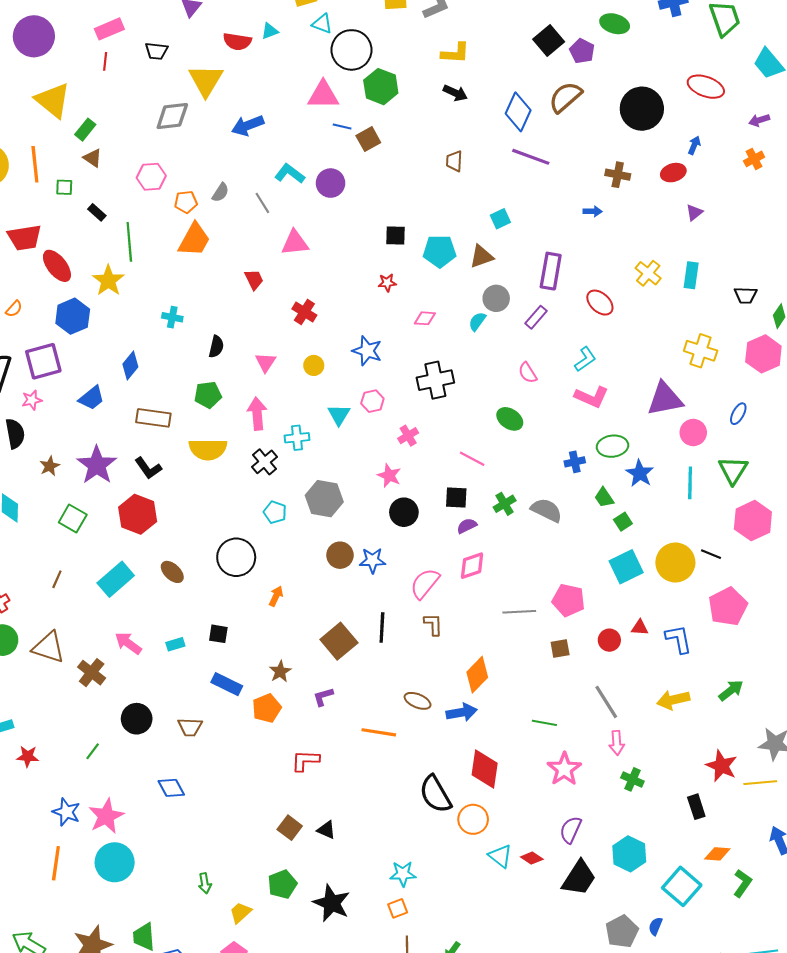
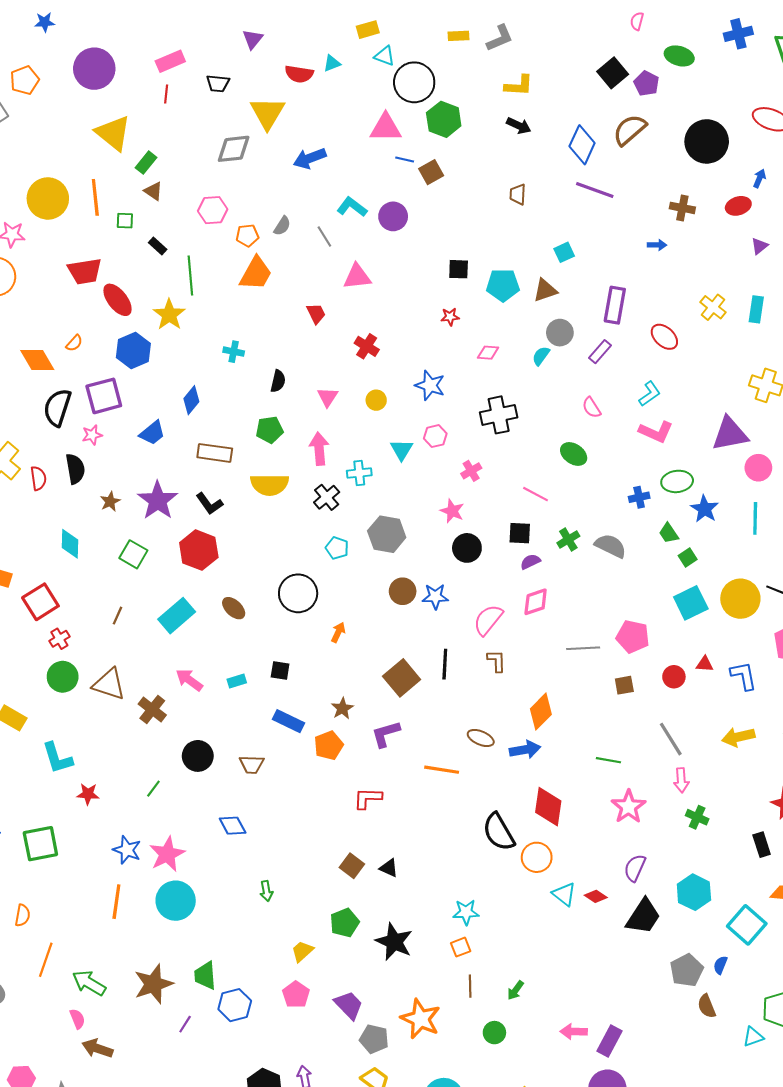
purple L-shape: (323, 697) -> (386, 734), size x1.4
green arrow: (205, 883) -> (266, 891), moved

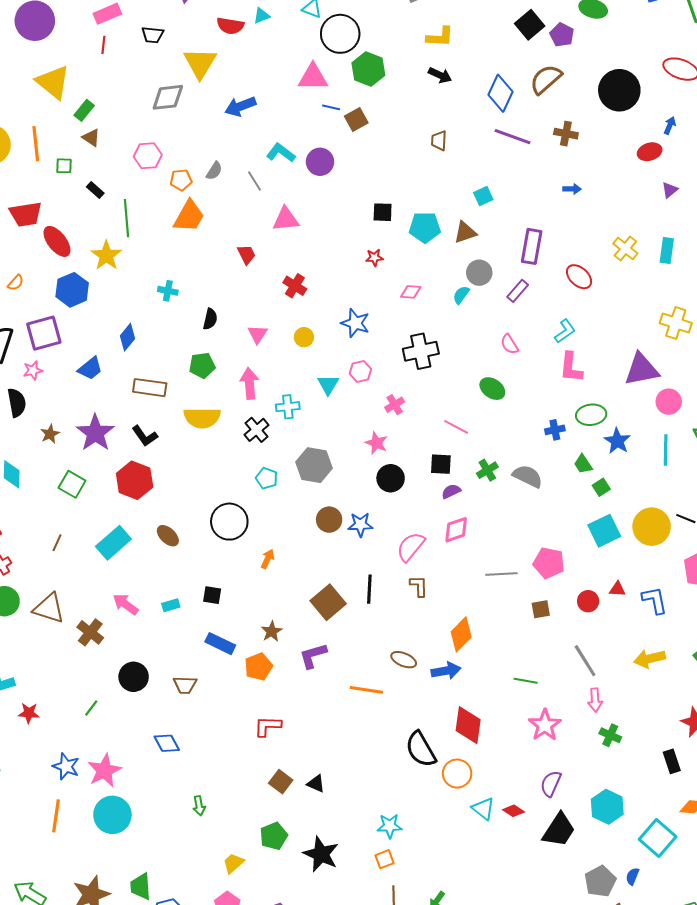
brown cross: (682, 208) -> (566, 134), moved
pink L-shape: (656, 432) -> (571, 367), turned 72
red L-shape: (368, 798) -> (268, 726), moved

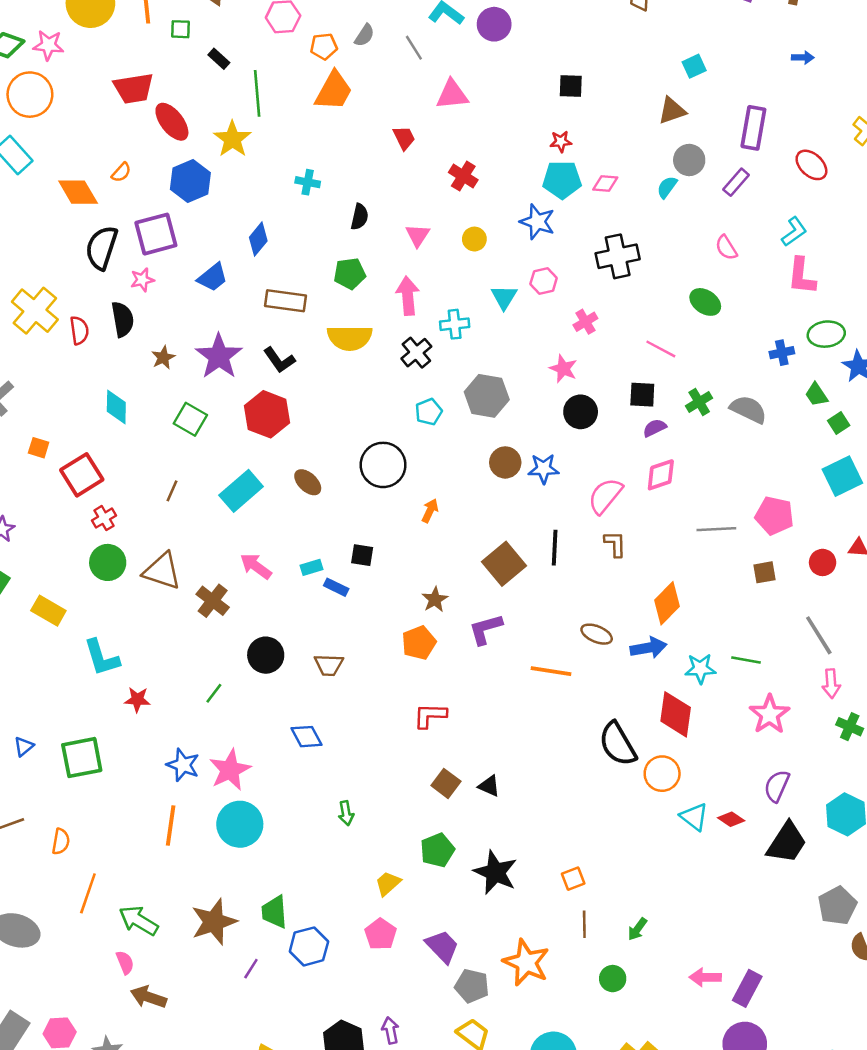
cyan pentagon: (425, 227) -> (562, 180), moved
cyan pentagon: (267, 478) -> (429, 412), turned 30
blue rectangle: (220, 644) -> (336, 587), moved, size x0.7
cyan star: (390, 826) -> (700, 669), moved

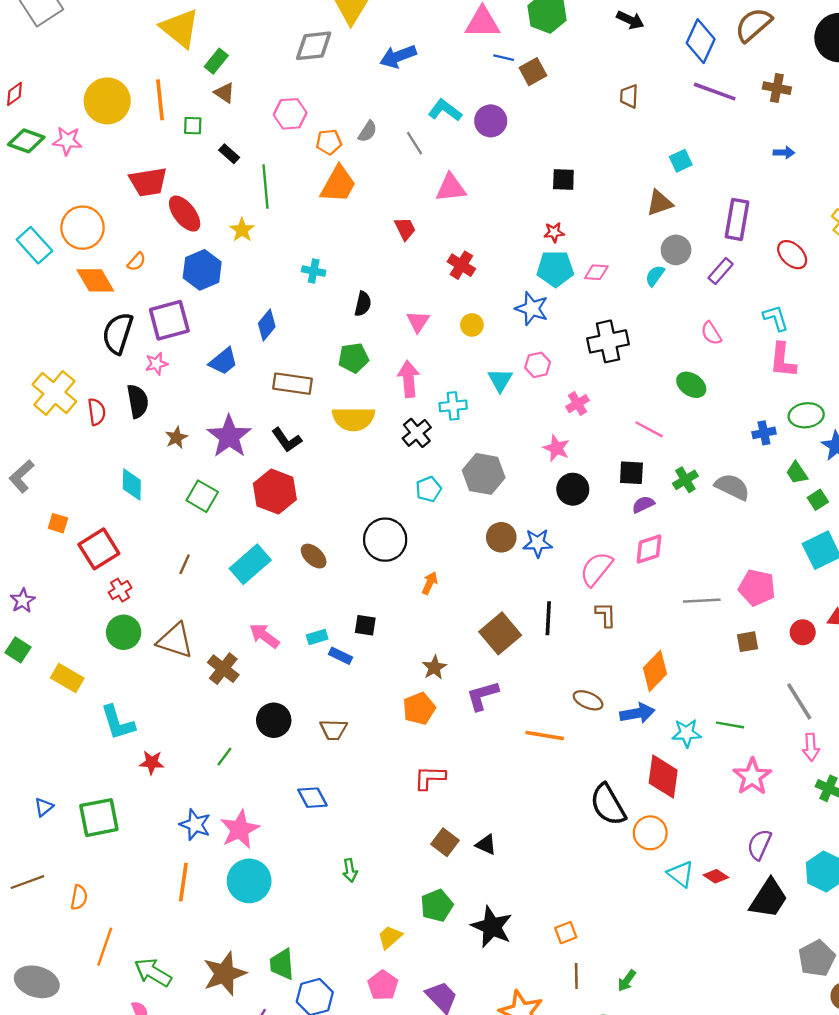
orange circle: (30, 95) -> (83, 228), moved
yellow star: (232, 139) -> (242, 230), size x0.7
cyan L-shape: (794, 232) -> (776, 318), turned -72

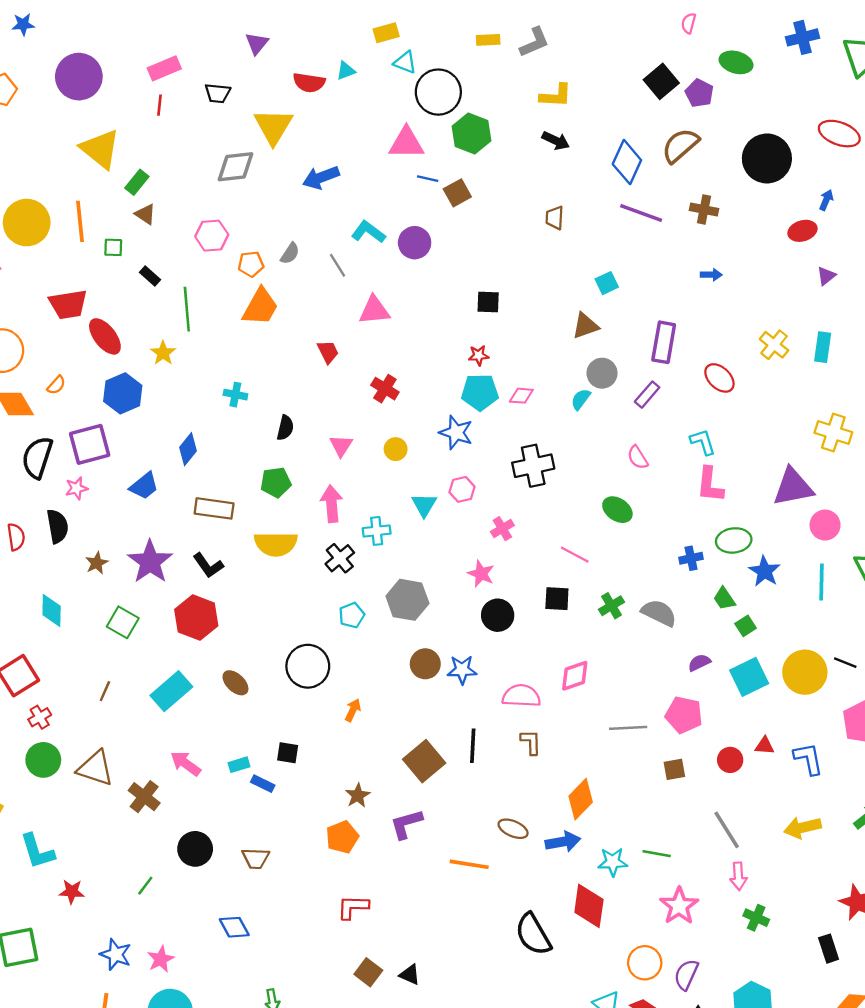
purple semicircle: (643, 504) -> (699, 663), moved
pink semicircle: (596, 569) -> (521, 696), turned 54
pink star: (240, 829) -> (161, 959), size x0.7
orange circle: (650, 833) -> (645, 963), moved

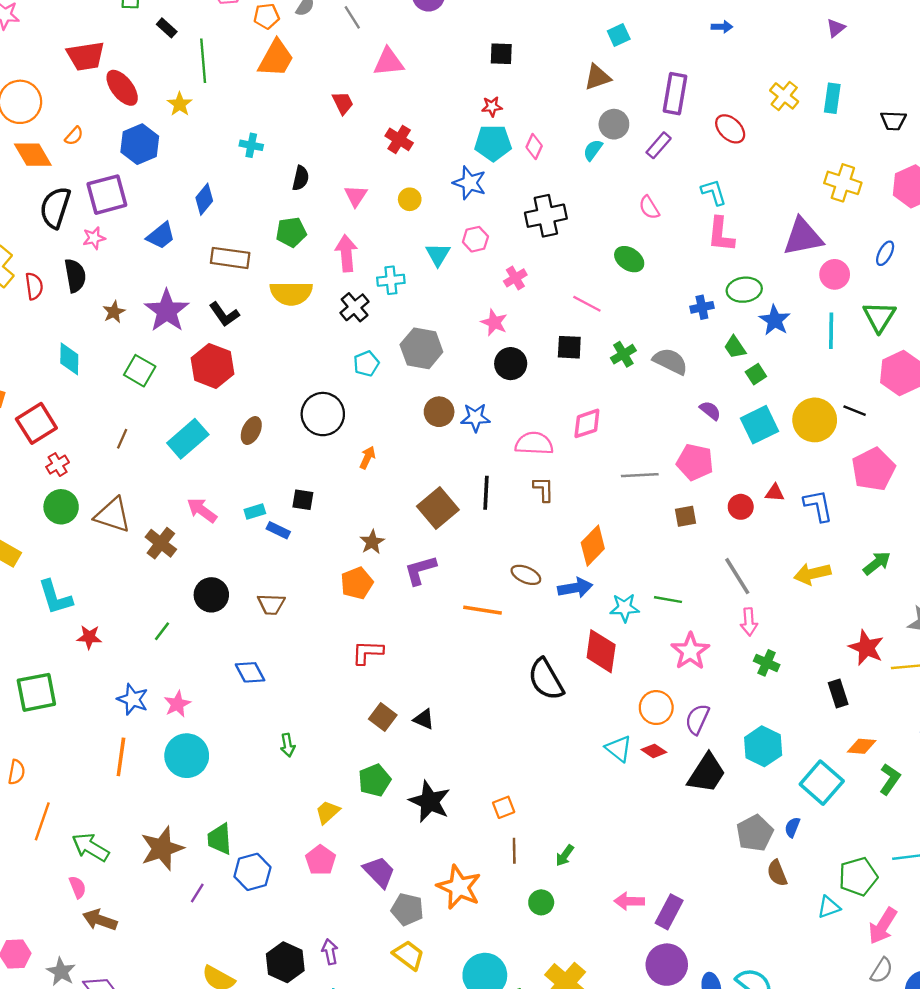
pink diamond: (521, 396) -> (534, 146), turned -70
purple semicircle: (699, 663) -> (710, 411), turned 65
brown ellipse: (235, 683) -> (251, 431), turned 72

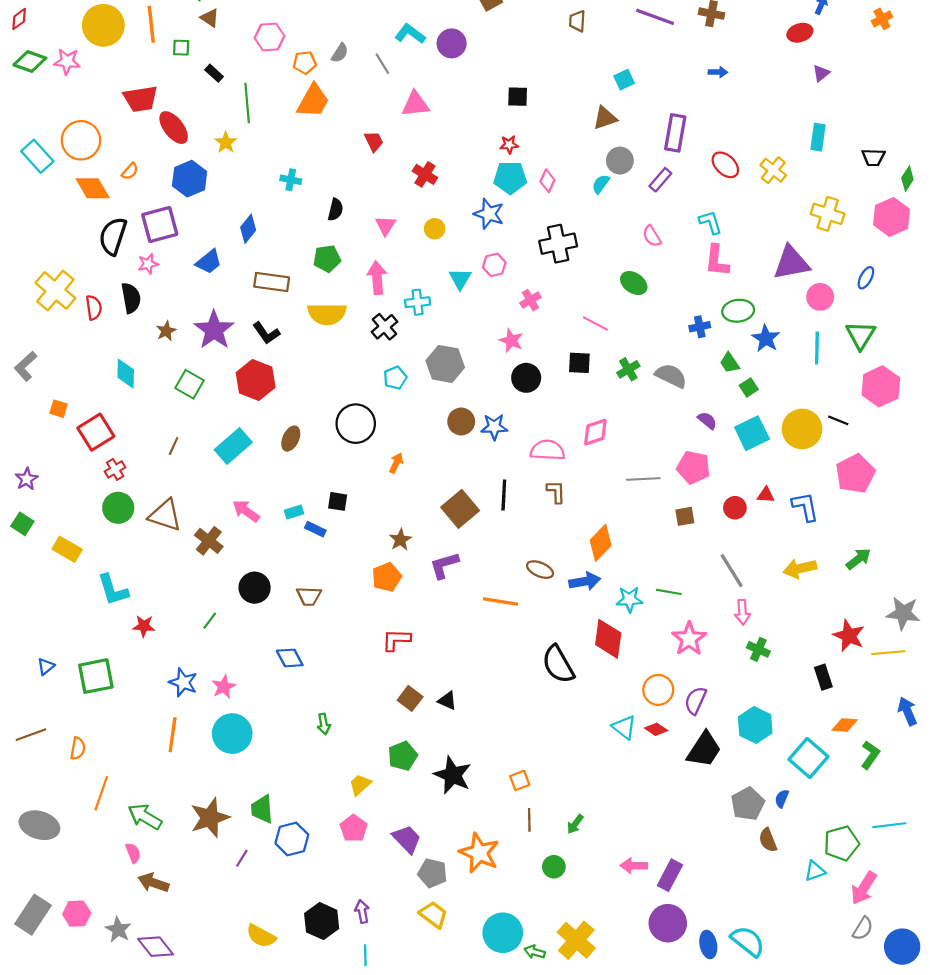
yellow cross: (784, 96) -> (773, 170), moved

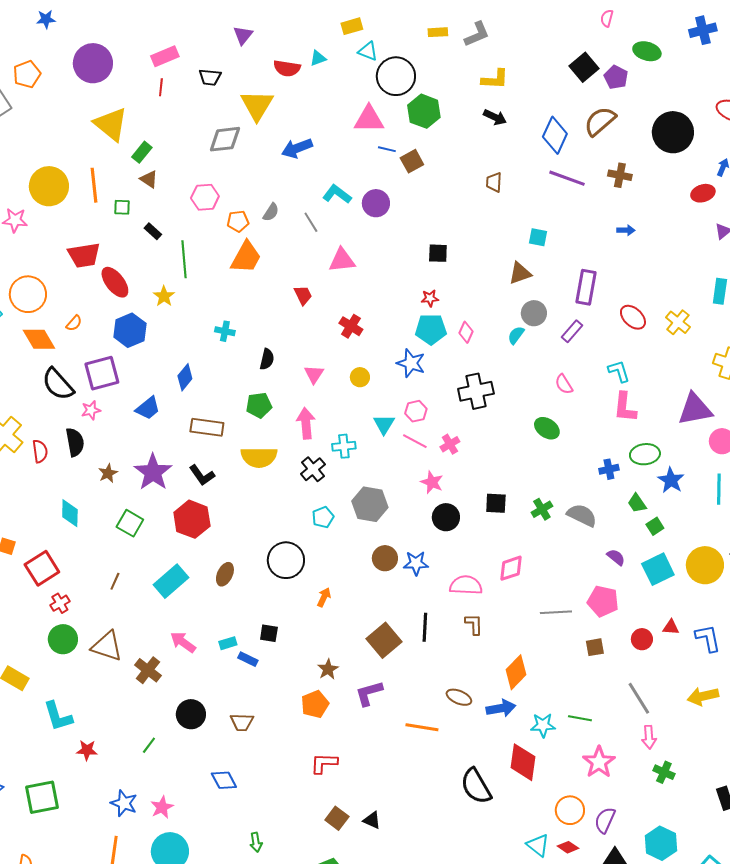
cyan square: (624, 80) -> (538, 237), turned 36
black semicircle: (113, 236) -> (58, 384), turned -60
pink line: (595, 324) -> (415, 441), moved

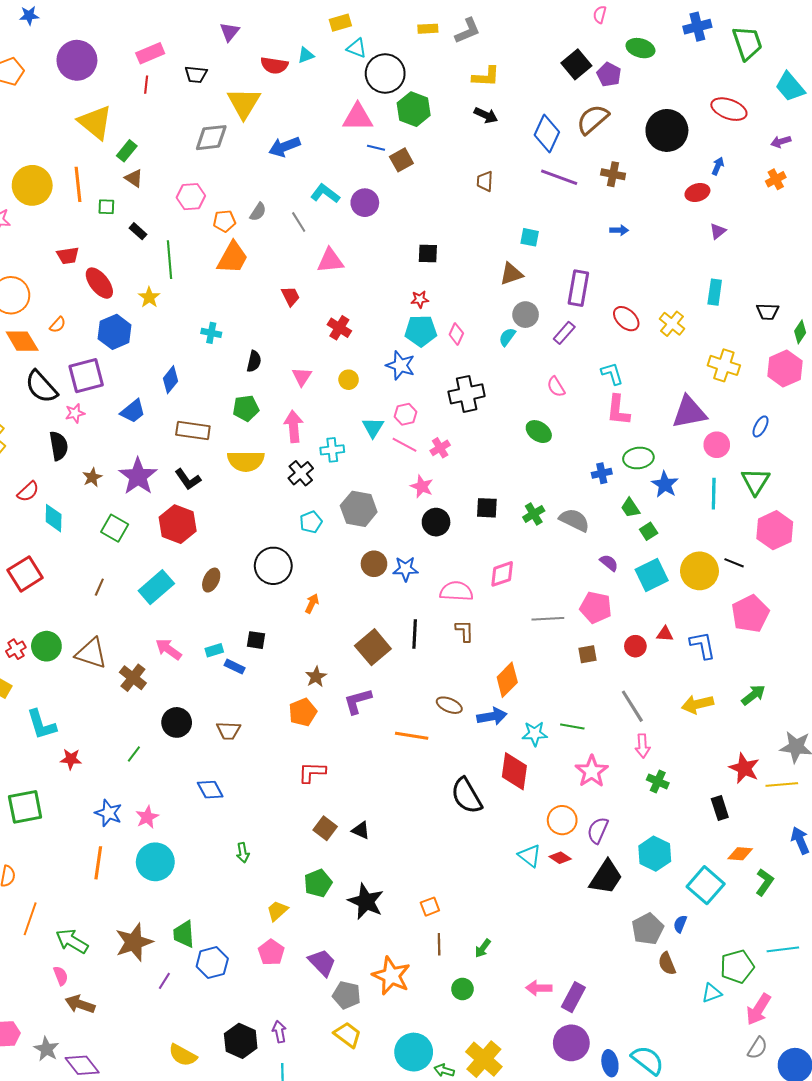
red trapezoid: (84, 255) -> (68, 256), size x0.7
red semicircle: (40, 451) -> (28, 492), moved, turned 55
red cross: (60, 603) -> (16, 649), moved

